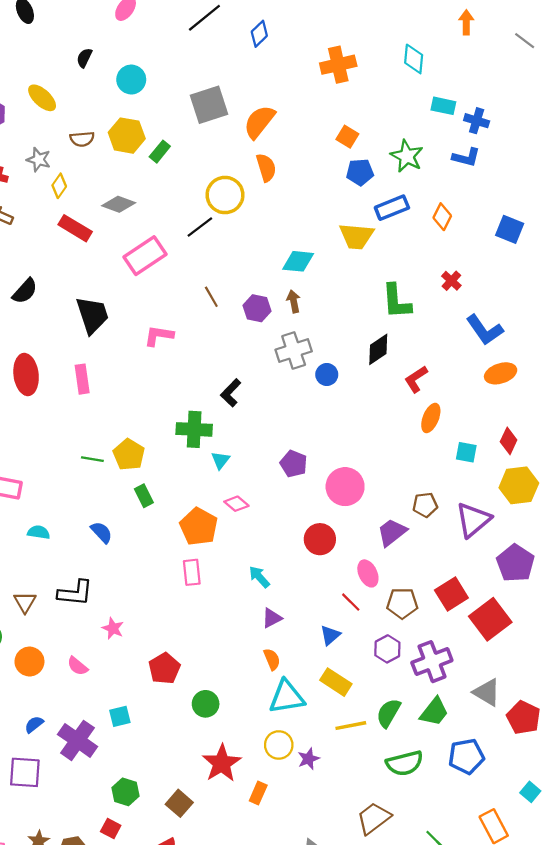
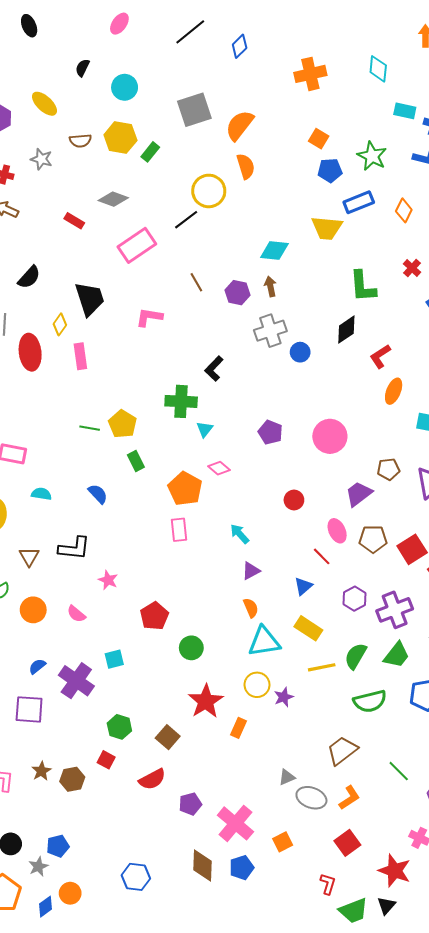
yellow diamond: (59, 186) -> (60, 324), moved
red rectangle: (75, 228) -> (74, 221), size x0.7
pink circle: (345, 487) -> (330, 436), moved
red circle: (320, 539) -> (294, 500), size x0.7
brown pentagon: (402, 603) -> (373, 539), moved

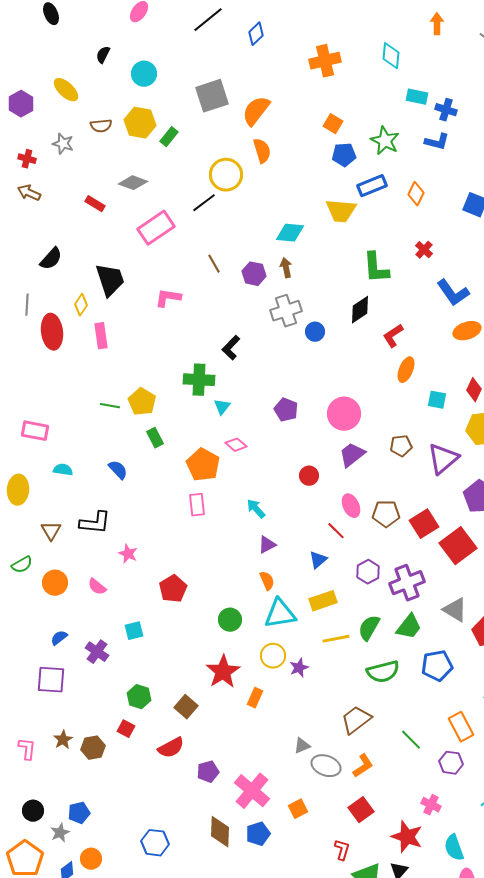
purple trapezoid: (359, 494) -> (352, 455), moved
yellow rectangle: (308, 628) -> (323, 601), turned -52
green circle: (191, 648) -> (230, 620), moved
purple cross: (76, 681) -> (97, 652), size x0.7

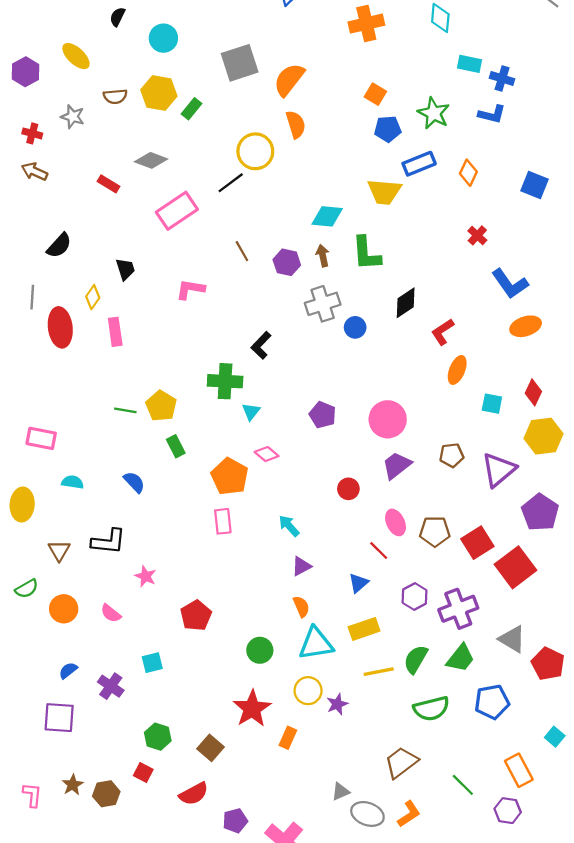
green L-shape: (376, 268) -> (366, 253), moved
black trapezoid: (110, 280) -> (125, 269), size x0.6

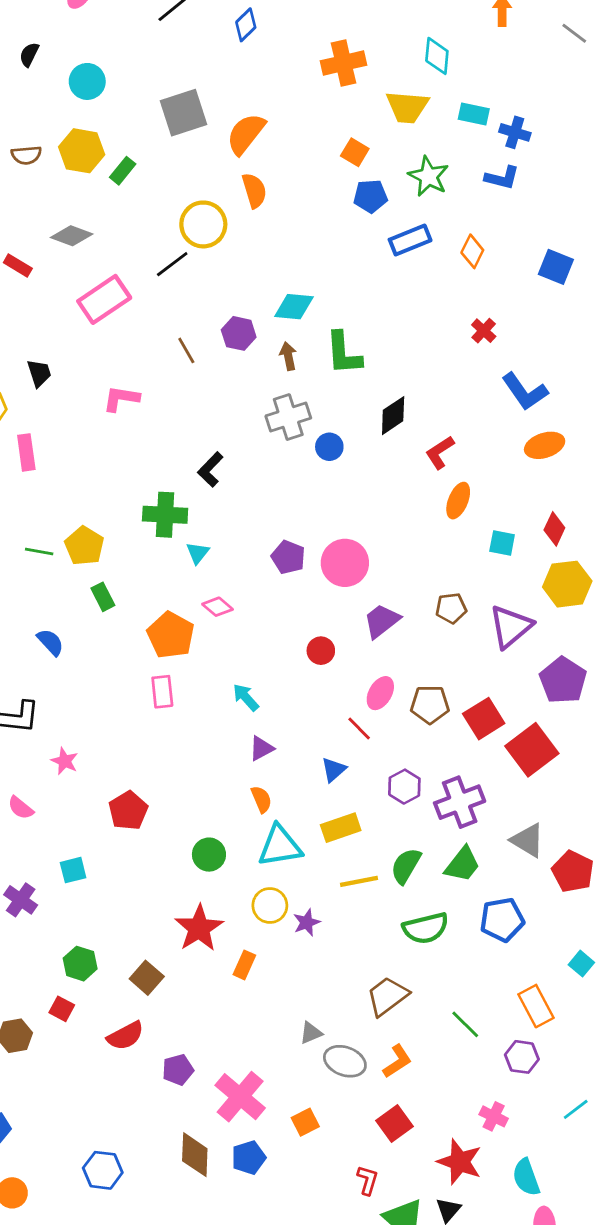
yellow trapezoid: (384, 192) -> (407, 107), moved
purple hexagon: (287, 262) -> (239, 333), moved
pink circle: (388, 419) -> (345, 563), moved
pink ellipse: (396, 522) -> (380, 693), turned 55

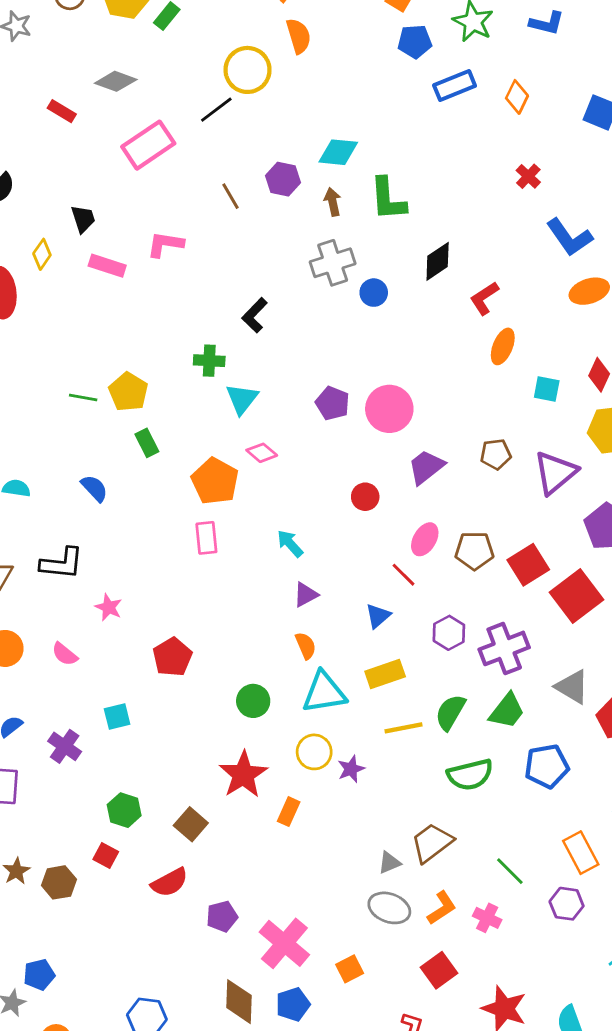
pink rectangle: (26, 452) -> (107, 266), moved, turned -64
green cross: (165, 515) -> (209, 361), size x0.7
cyan triangle: (198, 553) -> (242, 399), size x1.4
gray triangle: (311, 1033) -> (389, 863), moved
pink cross: (494, 1116) -> (487, 918), moved

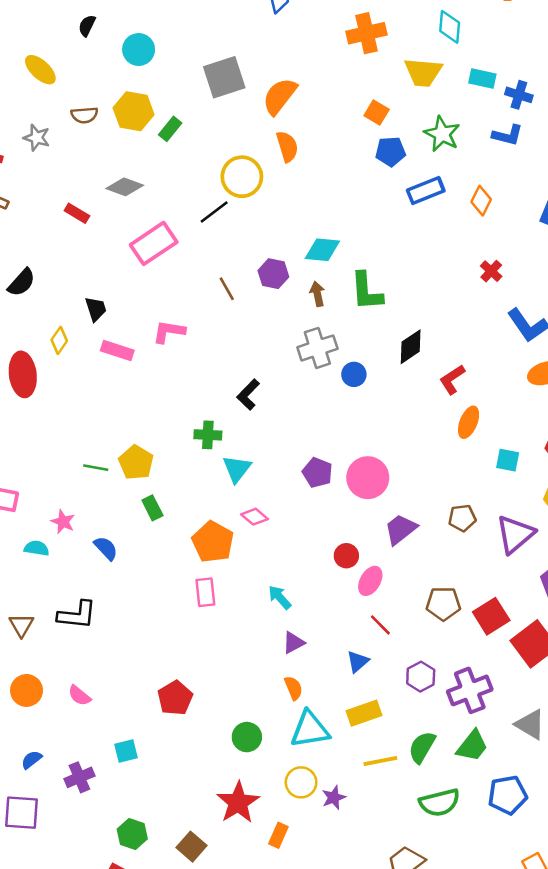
pink ellipse: (425, 539) -> (370, 581), moved
pink star: (109, 607) -> (63, 522), moved
purple cross: (65, 746) -> (79, 777), turned 32

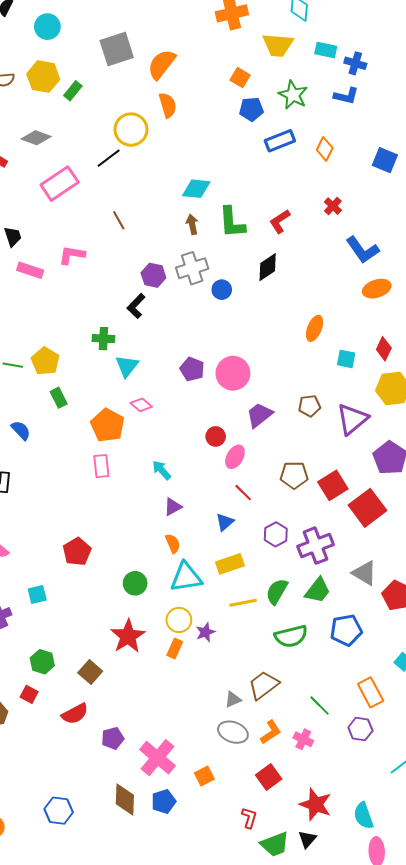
purple hexagon: (273, 274) -> (153, 275), moved
red L-shape: (452, 379) -> (280, 221), moved
orange rectangle: (278, 835) -> (175, 649), moved

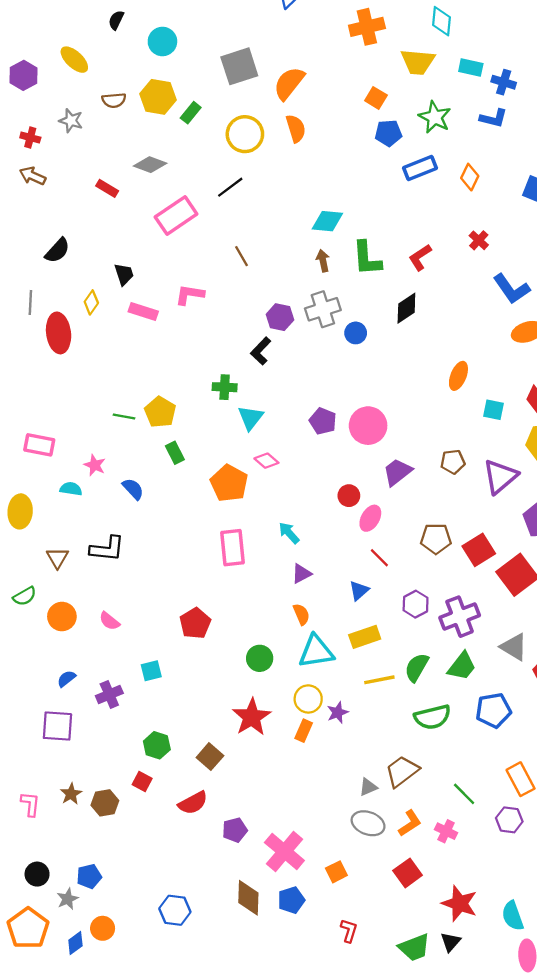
yellow circle: (131, 130) -> (245, 134), moved
pink rectangle: (101, 466) -> (232, 548), moved, size x1.4
red L-shape: (249, 818) -> (349, 931), moved

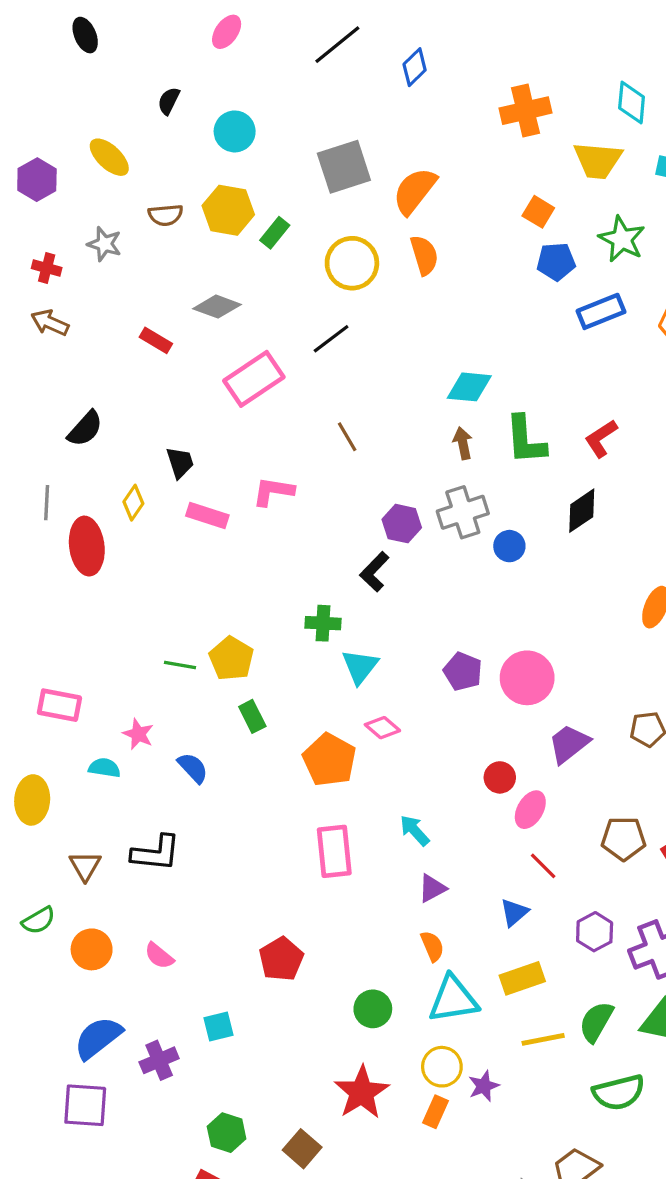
blue semicircle: (66, 679) -> (98, 1038), size x1.8

